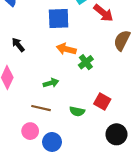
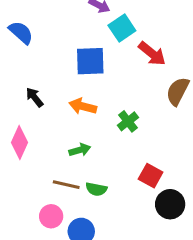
orange arrow: (66, 49) -> (83, 106), moved
green semicircle: (77, 111) -> (96, 189), moved
black circle: (116, 134) -> (170, 204), moved

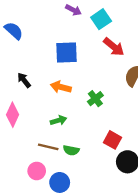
cyan square: (122, 28) -> (101, 19), moved

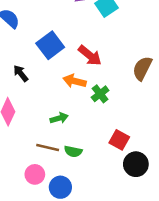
red arrow: (114, 47) -> (90, 55), moved
blue square: (67, 53) -> (50, 45), moved, turned -35
orange arrow: (61, 87) -> (74, 81), moved

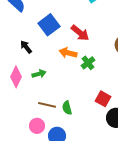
green arrow: (59, 118) -> (39, 74), moved
green semicircle: (73, 151) -> (67, 108), turned 64

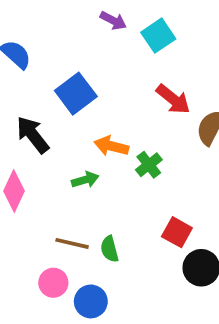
red arrow: (80, 33) -> (173, 99), moved
black arrow: (26, 47) -> (33, 135), size x1.5
green arrow: (39, 74) -> (85, 180), moved

